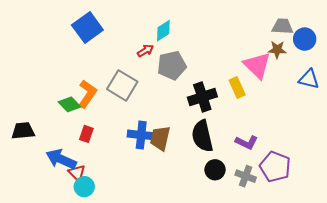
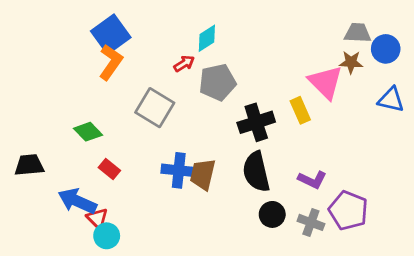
orange L-shape: (87, 94) -> (111, 62), moved
red rectangle: (86, 134) -> (109, 169), turned -70

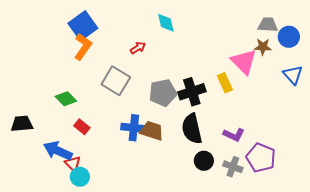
cyan diamond: (207, 38) -> (166, 23), moved, turned -70
gray pentagon: (217, 82) -> (163, 93), moved
blue triangle: (391, 100) -> (293, 75), turned 35
brown trapezoid: (203, 174) -> (152, 131), turned 95

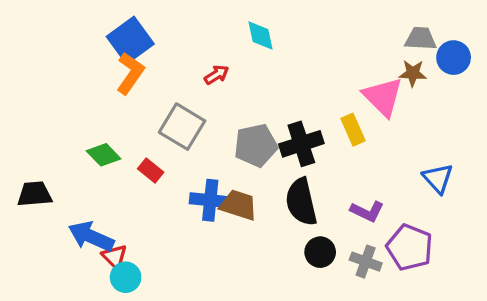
blue triangle: (293, 75) -> (438, 178), moved
red rectangle: (82, 127) -> (151, 171), moved

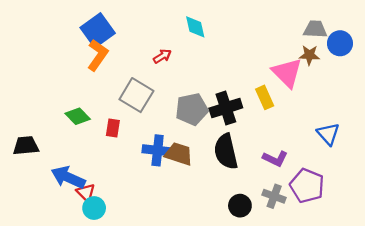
red rectangle: (151, 171) -> (113, 128), turned 60
black circle: (320, 252) -> (240, 206), moved

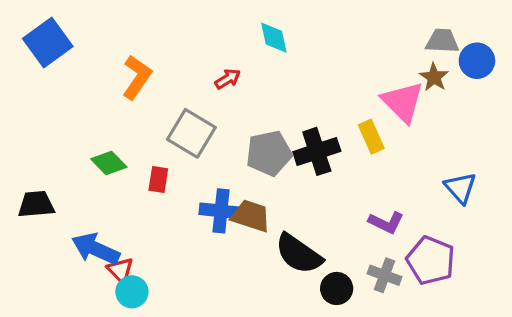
blue square: (98, 30) -> (48, 43), moved
brown star: (309, 55) -> (434, 77), turned 30
black semicircle: (226, 152) -> (299, 254), moved, turned -42

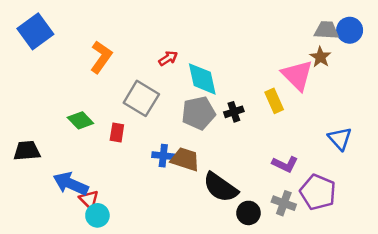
cyan diamond: (274, 38) -> (202, 79), moved, size x1.4
blue circle: (477, 61) -> (350, 30), moved
black cross: (317, 151) -> (234, 112), size x0.6
blue cross: (221, 211) -> (163, 156), size x0.7

